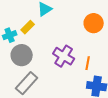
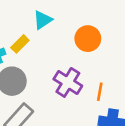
orange circle: (94, 23) -> (88, 39), moved

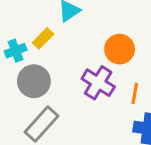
orange circle: (88, 39) -> (120, 49), moved

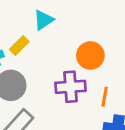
purple cross: (98, 83) -> (70, 87), turned -36

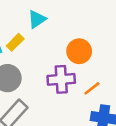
orange line: (105, 97) -> (92, 88), turned 42

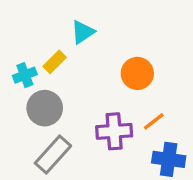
purple cross: (61, 79) -> (114, 131), moved

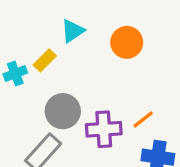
orange circle: (137, 73) -> (127, 42), moved
gray circle: (45, 108) -> (63, 111), moved

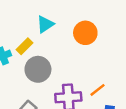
gray circle: (63, 111) -> (38, 69), moved

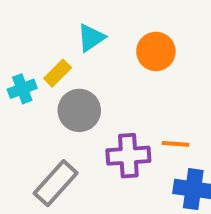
orange line: (98, 90) -> (176, 144), turned 42

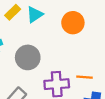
yellow rectangle: (58, 73) -> (13, 12), moved

